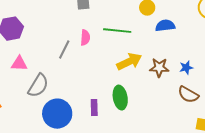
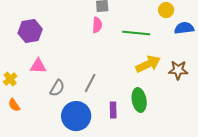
pink semicircle: (85, 38) -> (97, 25), moved
gray line: (64, 50) -> (90, 83), moved
gray semicircle: (38, 86) -> (57, 88), size x0.7

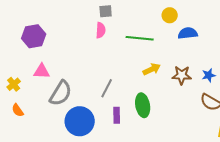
yellow arrow: (148, 64) -> (152, 69), size x0.7
gray line: (90, 83) -> (107, 88), moved
gray semicircle: (57, 88) -> (61, 93), size x1.5

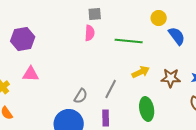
blue semicircle: (188, 33) -> (177, 36), turned 60
gray line: (107, 88) -> (111, 89), moved
gray semicircle: (61, 93) -> (81, 96), moved, size x0.6
green ellipse: (143, 105) -> (147, 109), moved

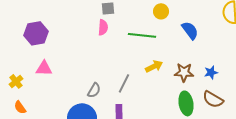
yellow circle: (159, 18) -> (161, 11), moved
green ellipse: (147, 109) -> (186, 103), moved

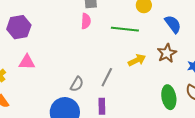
brown star: (184, 72) -> (167, 53), moved, turned -30

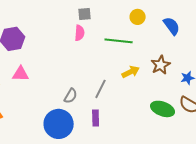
blue semicircle: (173, 24) -> (172, 26), moved
green ellipse: (169, 97) -> (163, 109), turned -60

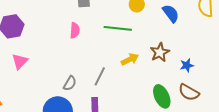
pink semicircle: (80, 33) -> (75, 30), moved
pink triangle: (21, 74) -> (20, 61), turned -48
green ellipse: (163, 109) -> (162, 96), turned 45

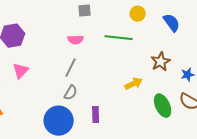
pink semicircle: (75, 30) -> (76, 40), turned 84
yellow arrow: (130, 59) -> (134, 84), moved
gray line: (100, 76) -> (71, 68), moved

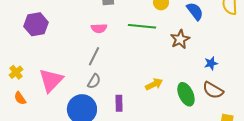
brown star: (161, 62) -> (180, 39), moved
pink triangle: (21, 71) -> (51, 80), moved, size x1.5
yellow arrow: (134, 84) -> (154, 84), moved

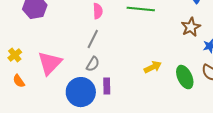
pink semicircle: (99, 28) -> (98, 11), turned -91
brown star: (180, 39) -> (191, 27), moved
purple rectangle: (119, 103) -> (107, 86), moved

